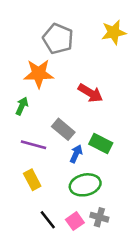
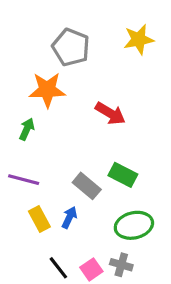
gray rectangle: (63, 129) -> (87, 186), moved
purple line: (33, 145) -> (24, 180), moved
blue arrow: (76, 154) -> (69, 217), moved
green ellipse: (85, 185) -> (134, 225), moved

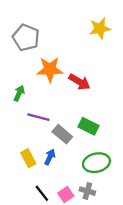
gray pentagon: (71, 47) -> (26, 38), moved
orange star: (47, 90) -> (50, 69), moved
purple line: (24, 180) -> (38, 117), moved

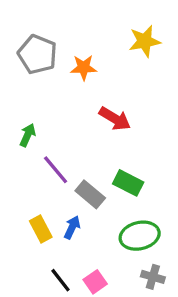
orange star: (50, 69) -> (84, 68), moved, size x0.7
purple line: (38, 117) -> (56, 170), turned 35
gray cross: (87, 191) -> (153, 277), moved

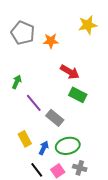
green rectangle: (128, 183) -> (78, 95), moved
blue arrow: (72, 227) -> (44, 148), moved
green ellipse: (140, 236) -> (68, 146), moved
gray cross: (153, 277) -> (80, 168), moved

